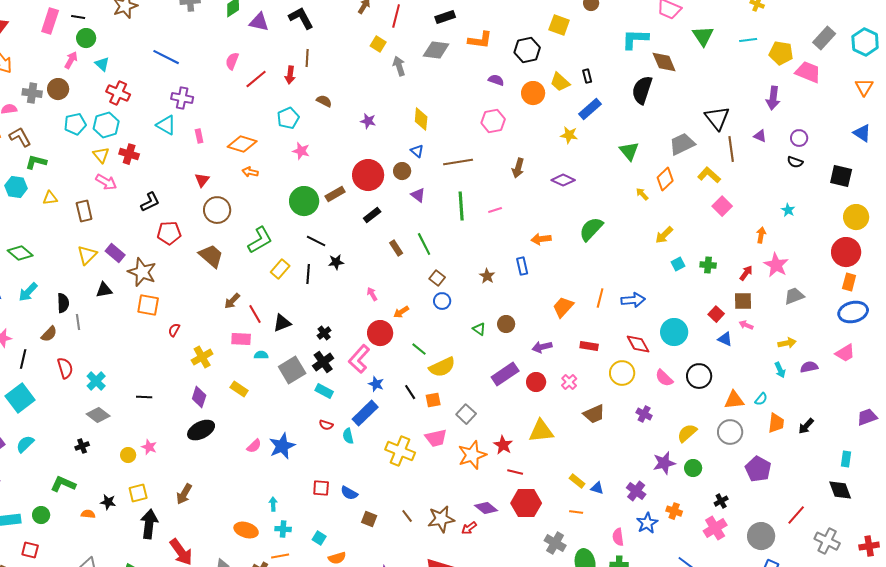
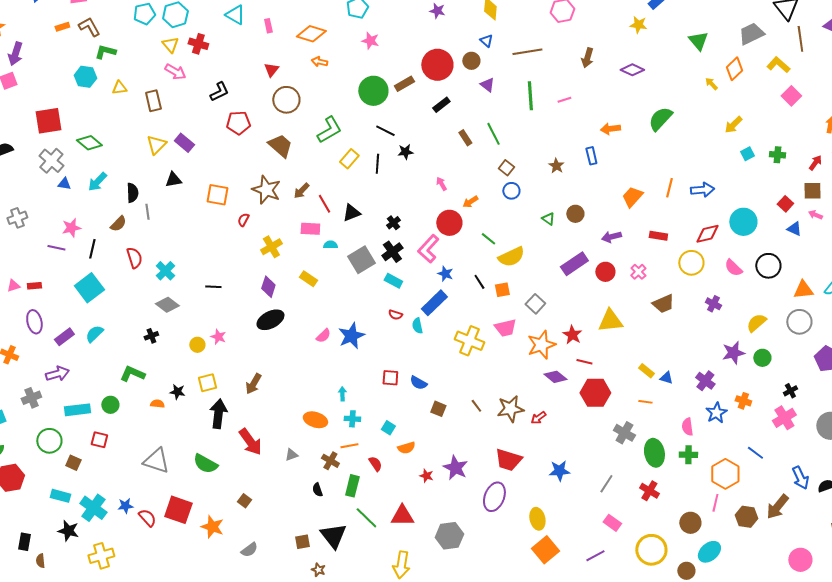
brown star: (142, 272) -> (266, 190), moved
red diamond: (638, 344) -> (707, 234), turned -75
purple diamond: (486, 508) -> (555, 377), moved

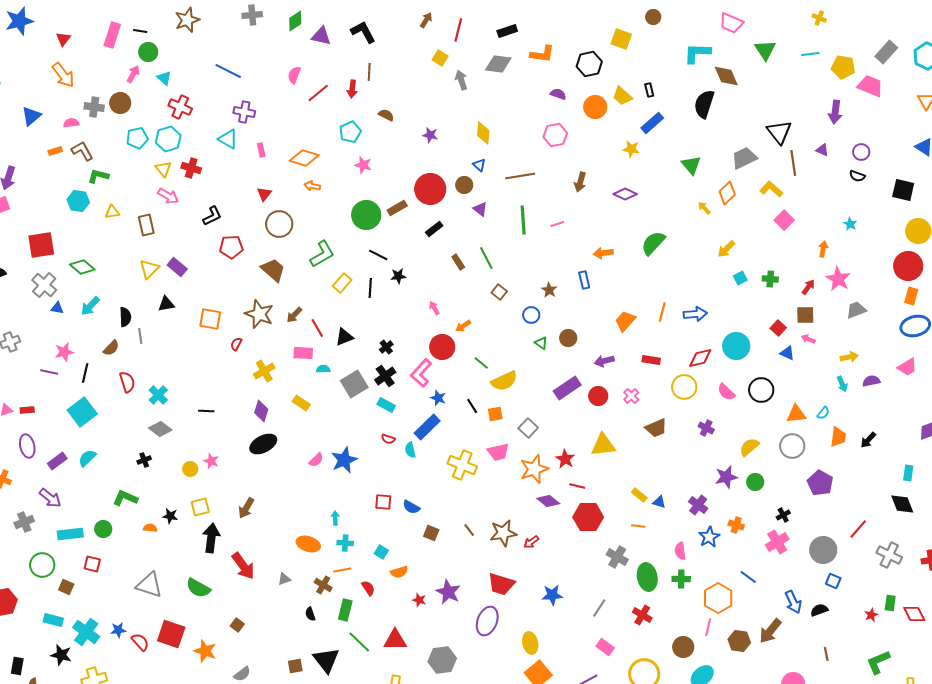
blue circle: (511, 191) -> (531, 315), moved
purple arrow: (57, 374) -> (50, 498), turned 55

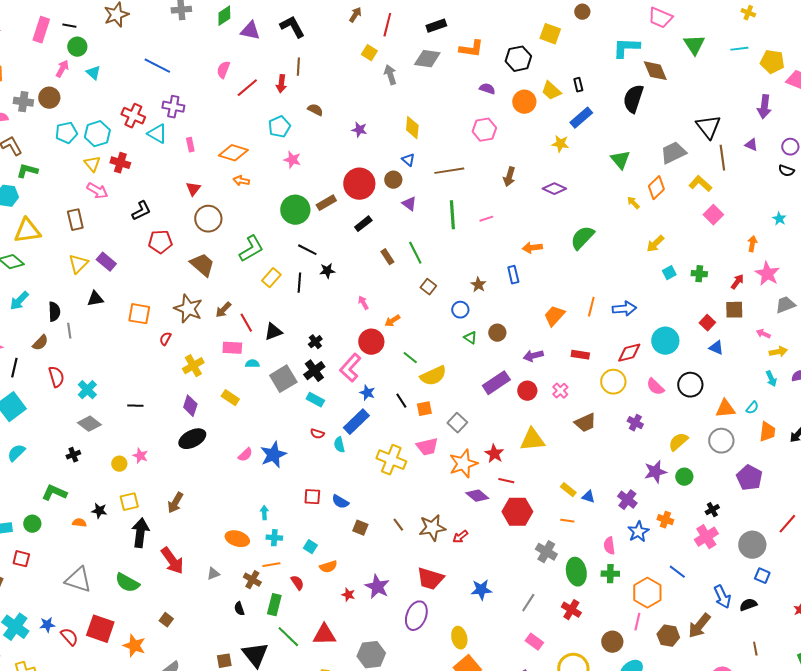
red cross: (180, 107) -> (133, 116), moved
yellow triangle: (112, 212) -> (27, 231), moved, size x1.8
pink arrow: (808, 339) -> (763, 334), moved

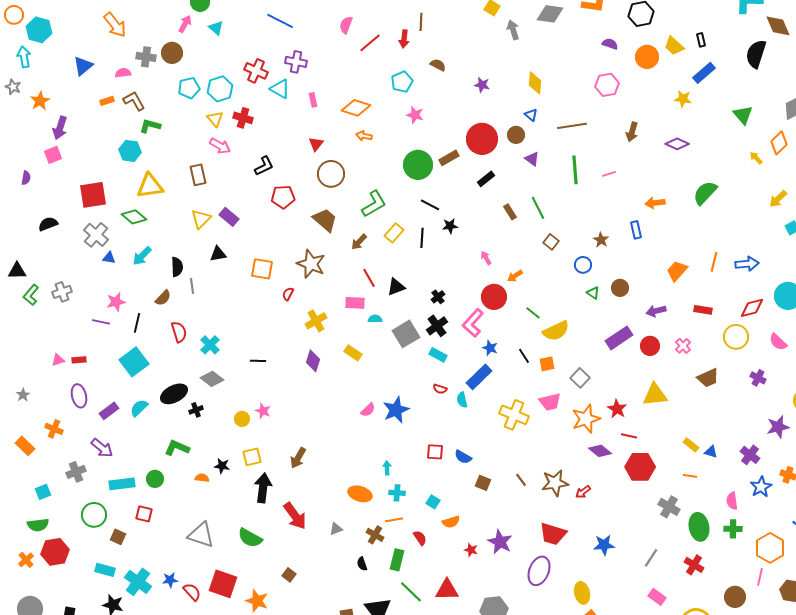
brown arrow: (223, 310) -> (359, 242), moved
black ellipse: (192, 439) -> (174, 394), moved

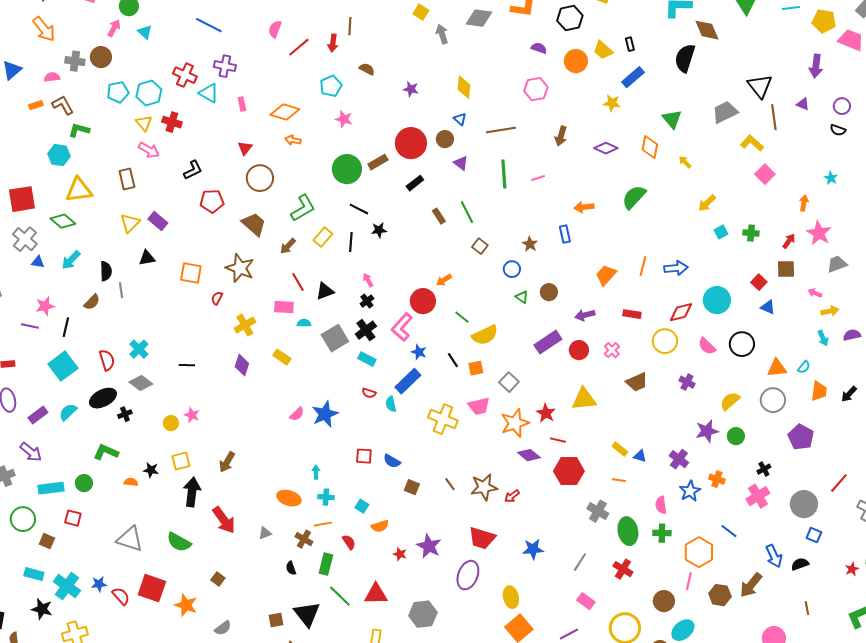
orange diamond: (779, 143) -> (650, 147), moved, turned -35
pink arrow: (486, 258) -> (368, 280), moved
red semicircle: (179, 332) -> (107, 360), moved

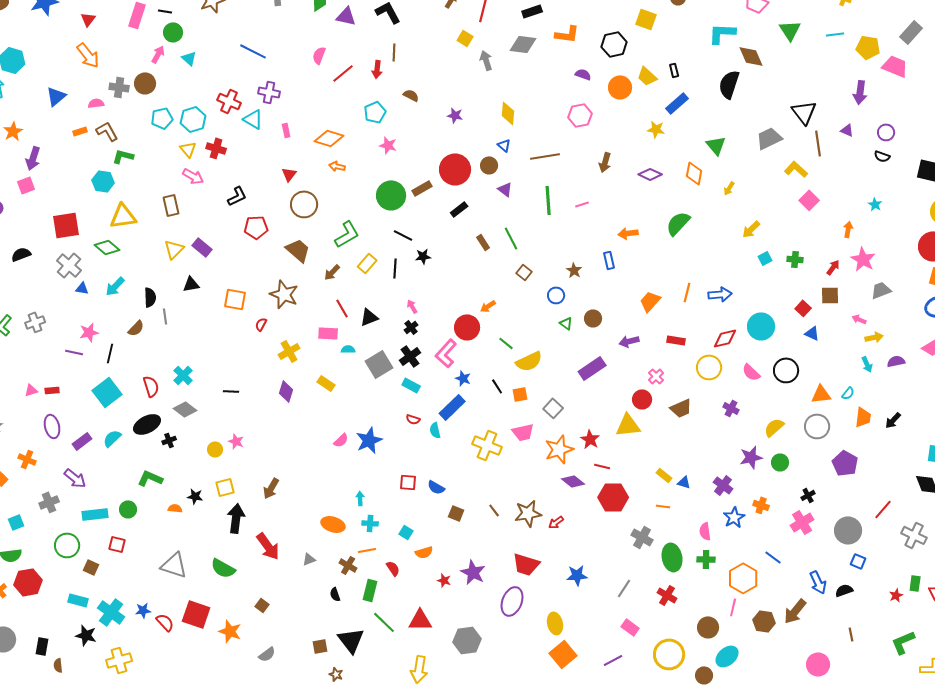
yellow arrow: (685, 162) -> (729, 188), turned -104
red circle: (579, 350) -> (642, 399), moved

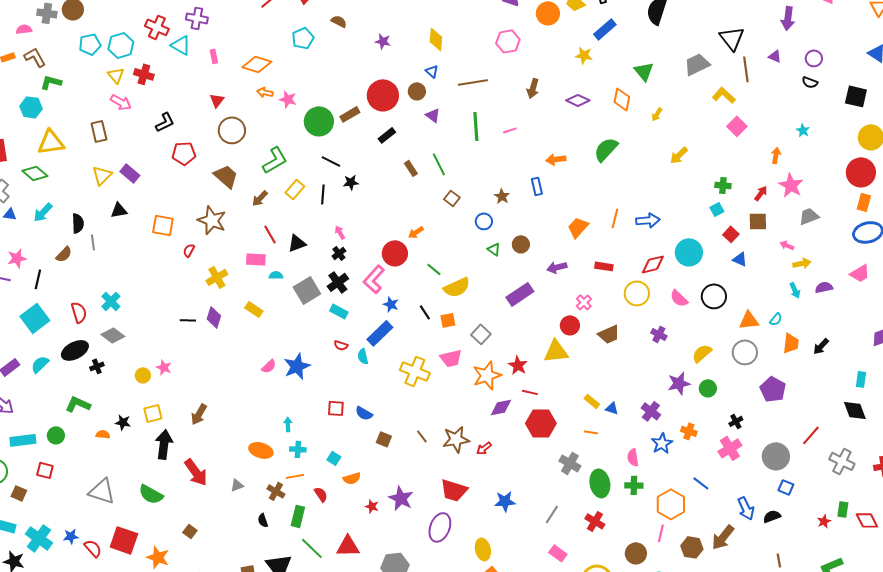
pink star: (388, 145) -> (288, 99), moved
cyan square: (765, 258) -> (717, 209), moved
black line: (231, 391) -> (188, 320), moved
purple diamond: (573, 481) -> (501, 407), turned -50

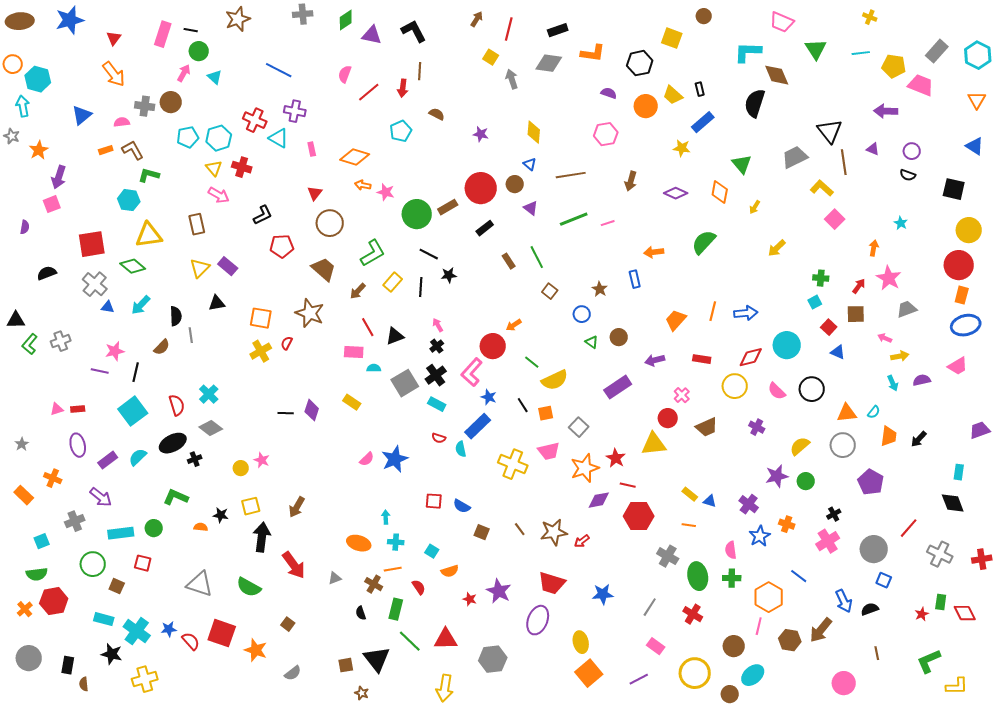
purple arrow: (788, 18) -> (886, 111), turned 85
green line: (476, 126) -> (574, 219), turned 72
yellow cross: (217, 277) -> (261, 351), moved

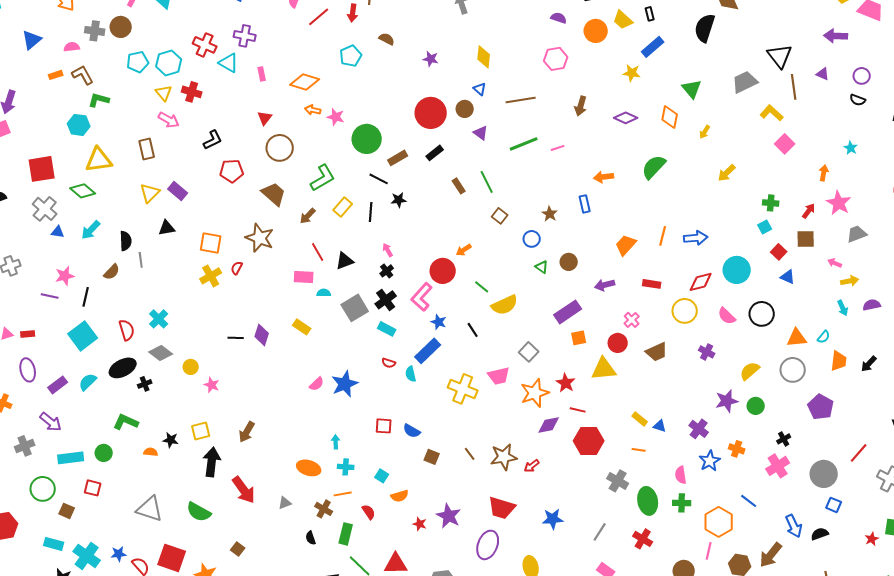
brown rectangle: (448, 207) -> (398, 158), moved
orange square: (546, 413) -> (579, 338), moved
yellow circle: (241, 468) -> (191, 367), moved

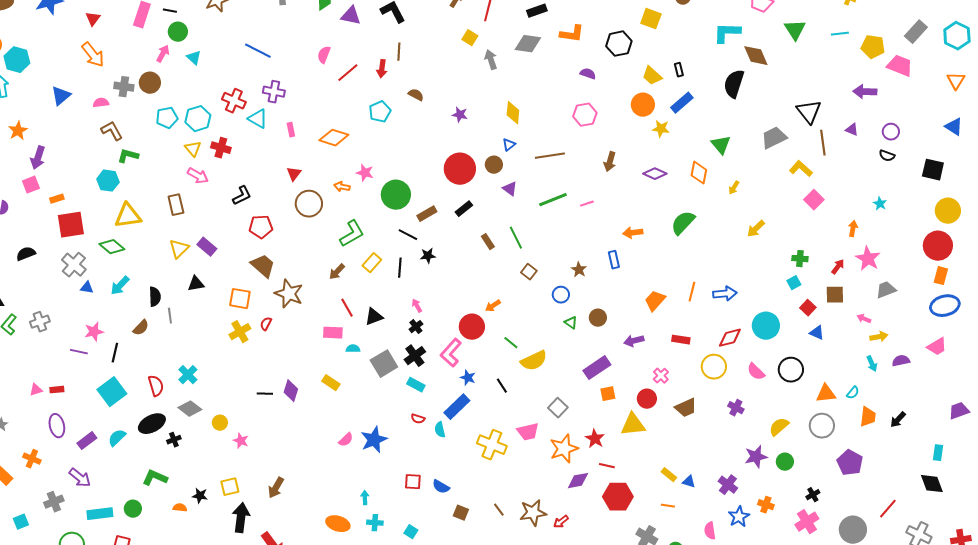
orange circle: (596, 31) -> (643, 105), moved
orange rectangle: (56, 75) -> (57, 199), moved
blue triangle: (480, 89) -> (509, 145), turned 40
orange arrow: (313, 110) -> (342, 187), moved
brown trapezoid: (274, 194) -> (263, 266), moved

